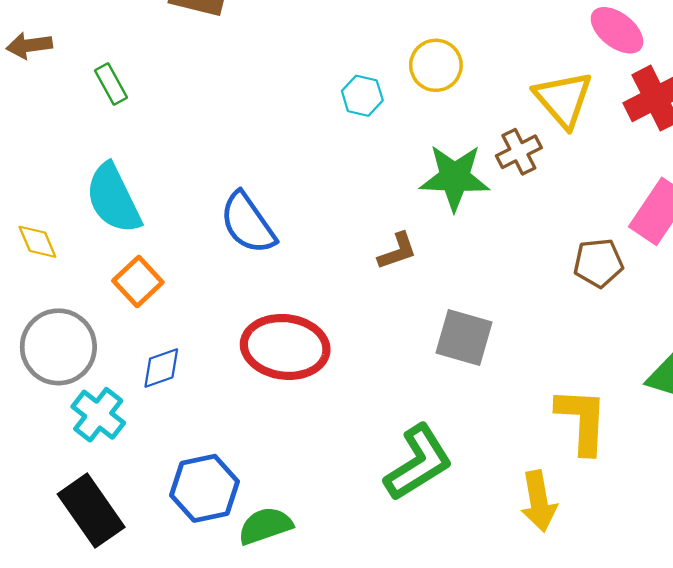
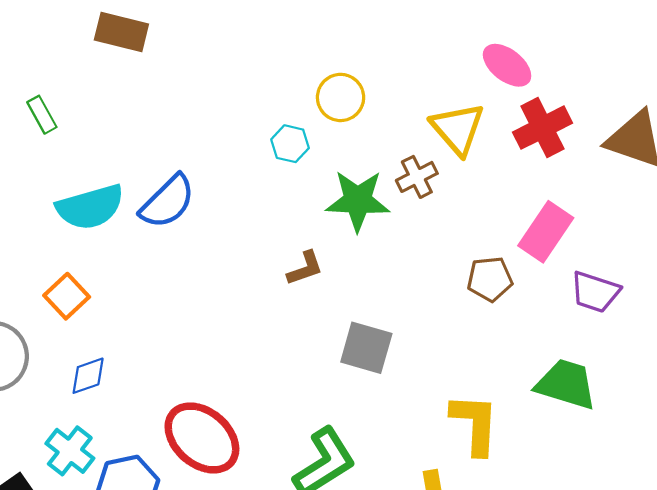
cyan hexagon: (362, 96) -> (290, 144), moved
cyan semicircle: (113, 199) -> (90, 207), moved, turned -80
blue semicircle: (248, 223) -> (168, 202), moved, turned -100
red ellipse: (285, 347) -> (202, 438), moved, turned 34
cyan cross: (98, 415) -> (70, 451), moved

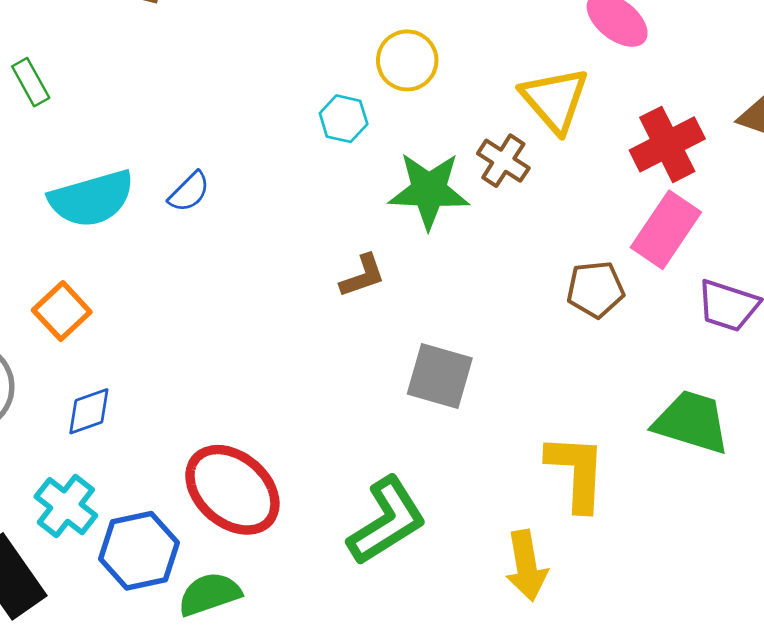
red cross: (542, 128) -> (667, 144), moved
brown cross: (417, 177) -> (503, 161), turned -30
blue semicircle: (168, 202) -> (189, 192), size x0.6

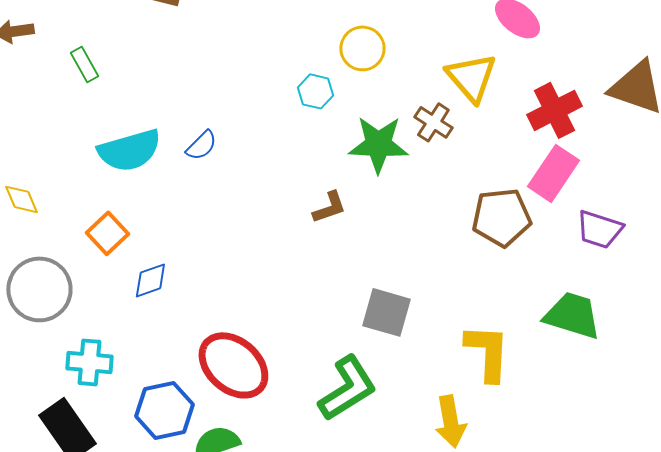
brown pentagon: (595, 289) -> (501, 217), size x1.4
gray square: (440, 376) -> (386, 312), moved
blue diamond: (89, 411) -> (150, 280), moved
cyan cross: (66, 506) -> (89, 362), moved, turned -33

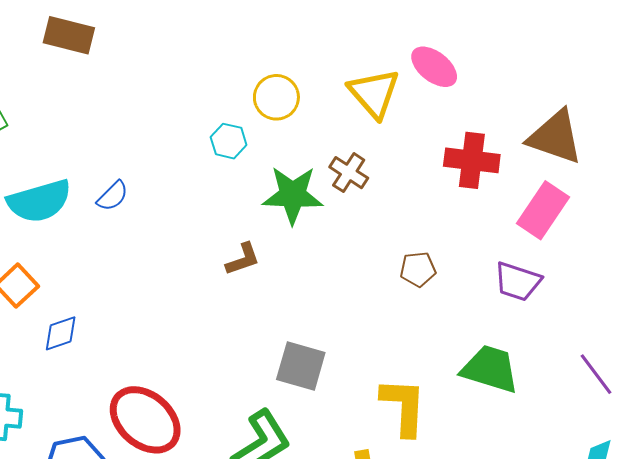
yellow triangle: (471, 77) -> (374, 93), moved
red cross: (554, 110) -> (472, 160), turned 34
pink rectangle: (553, 173) -> (543, 210), moved
brown pentagon: (501, 217) -> (418, 269), size x0.6

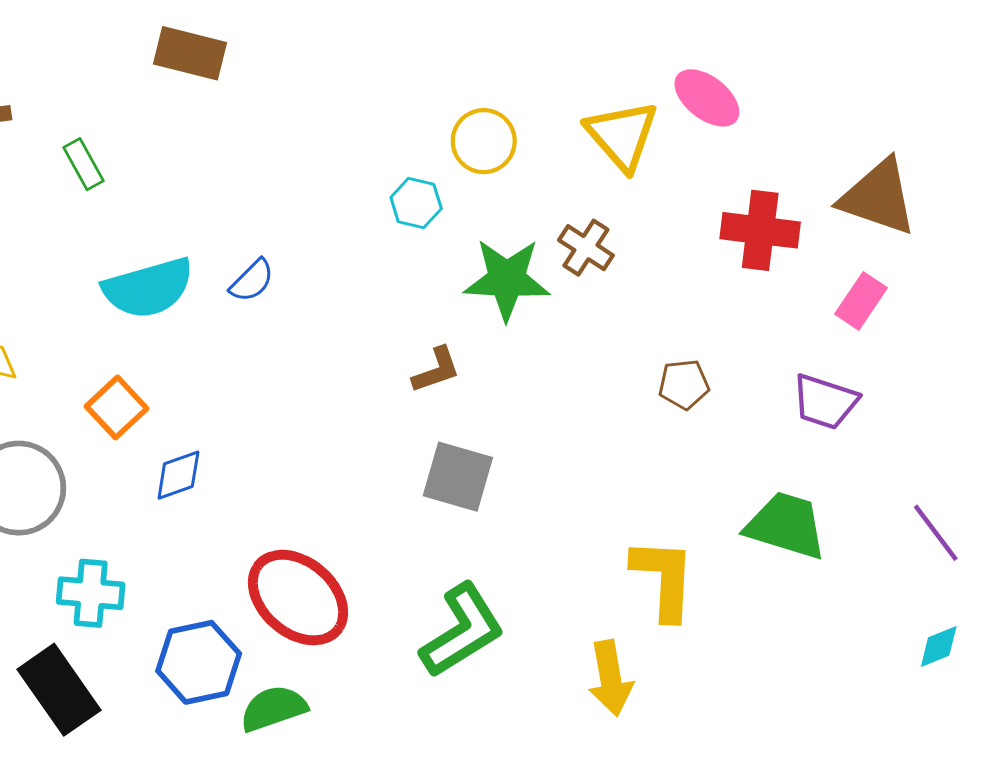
pink rectangle: (543, 210) -> (861, 301), size x0.7
gray square: (301, 366) -> (458, 477), moved

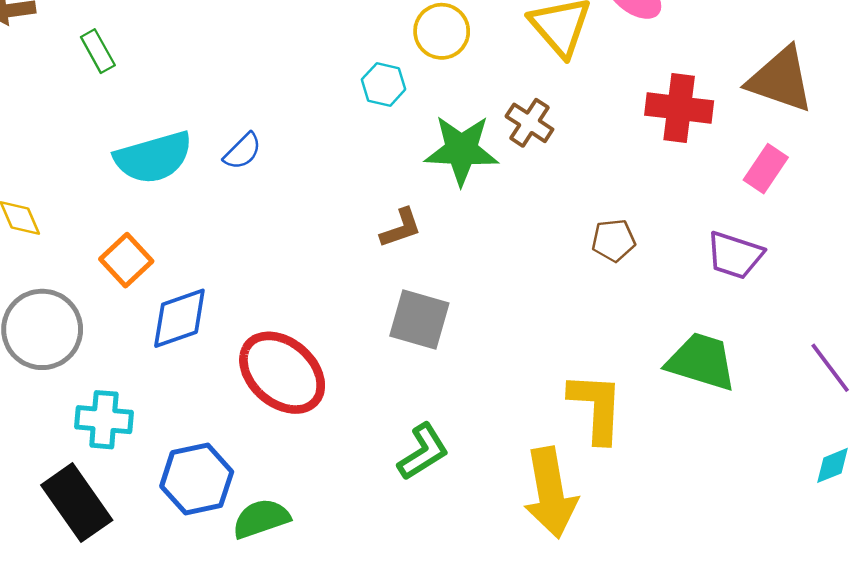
blue diamond: (178, 475) -> (179, 318), size x1.4
red ellipse: (298, 598) -> (282, 373), moved
green L-shape: (462, 631) -> (423, 452), size x0.7
yellow arrow: (610, 678) -> (550, 493), size x1.4

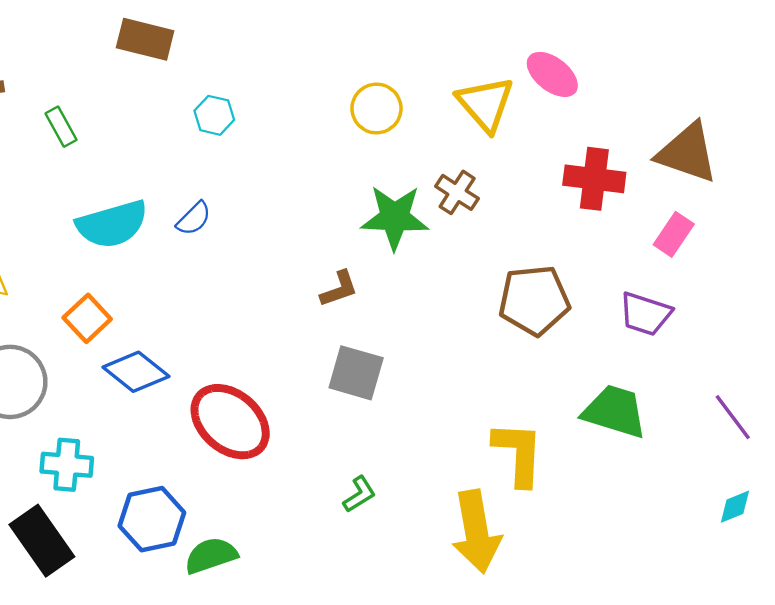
cyan hexagon: (384, 84) -> (214, 115), moved
brown pentagon: (614, 240) -> (534, 300), size x1.8
blue diamond: (179, 318) -> (136, 372), turned 58
green L-shape: (423, 452) -> (359, 494), size x0.7

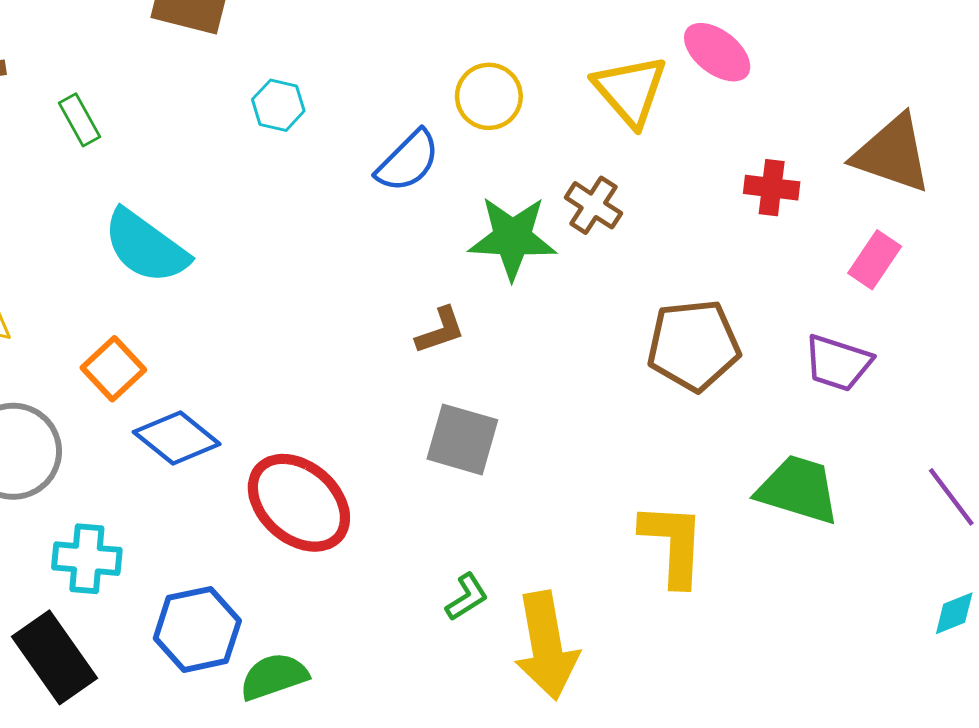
red cross: (594, 179) -> (772, 188), size x0.7
blue semicircle: (194, 219) -> (408, 161), moved, size x1.4
cyan semicircle: (112, 224) -> (146, 247), turned 52
yellow arrow: (476, 532) -> (546, 646), moved

